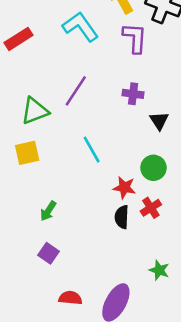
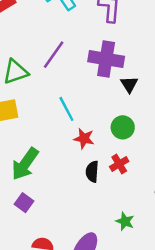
purple cross: (133, 94) -> (106, 59), size x1.8
red star: (124, 188) -> (84, 139), moved
green arrow: (48, 211) -> (25, 164), size x1.8

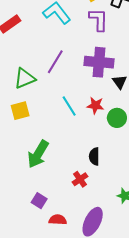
red star: (84, 139) -> (95, 105), moved
red cross: (119, 164) -> (80, 179), moved
purple square: (24, 203) -> (39, 201), moved

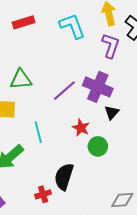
purple line: (55, 62) -> (64, 91), moved
cyan line: (69, 106) -> (38, 132), moved
black semicircle: (94, 156) -> (64, 177), size x1.5

